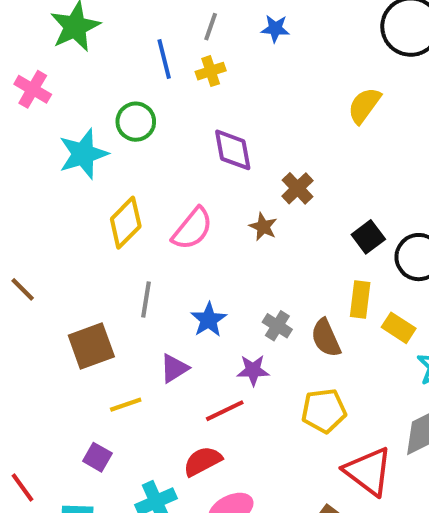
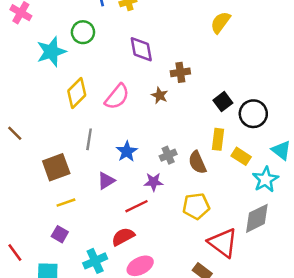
brown cross: (298, 188) -> (180, 72), turned 36
gray cross: (277, 326) -> (168, 155), turned 35
yellow line: (126, 405) -> (66, 203), moved

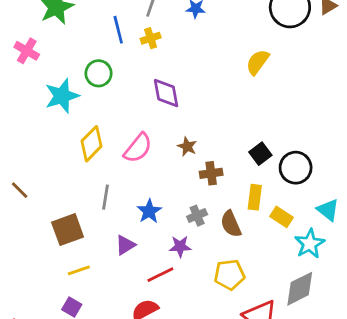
brown cross: (180, 72) -> (211, 173), moved

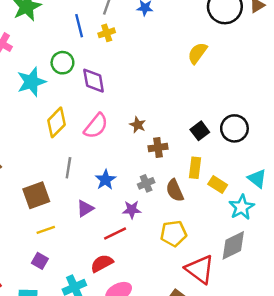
purple diamond: (166, 93) -> (94, 81), moved
black circle: (296, 168) -> (234, 128), moved

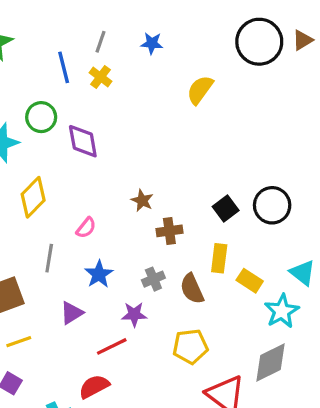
yellow cross: (107, 33) -> (100, 77), turned -35
yellow semicircle: (197, 53) -> (200, 90), moved
pink semicircle: (96, 126) -> (86, 228), moved, size x0.6

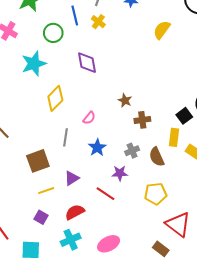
green circle: (41, 117) -> (53, 33), moved
black square: (226, 209) -> (184, 116), moved
purple triangle: (72, 313) -> (72, 178), moved
red line: (112, 346) -> (105, 194), turned 60
red semicircle: (94, 387) -> (75, 212), moved

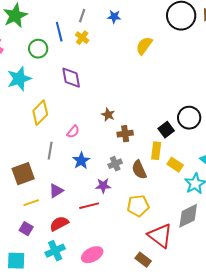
red line: (105, 194) -> (89, 206), turned -48

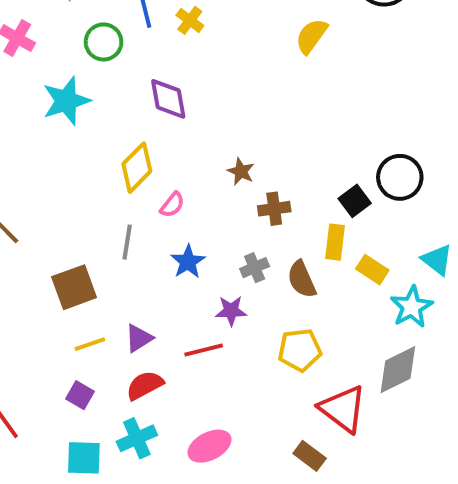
yellow diamond: (40, 113) -> (137, 168), moved
purple triangle: (56, 191) -> (139, 338), moved
cyan square: (16, 261) -> (84, 458), moved

